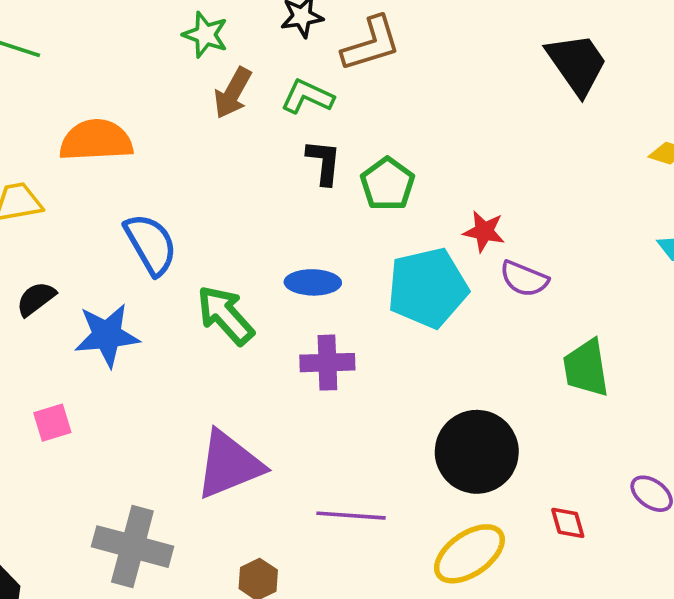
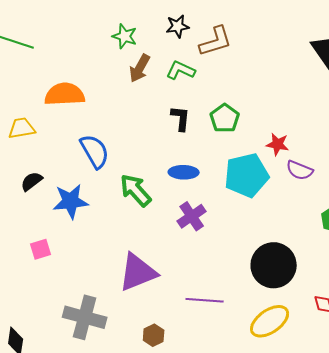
black L-shape: (324, 162) -> (181, 118), moved
purple cross: (327, 363) -> (192, 216), turned -32

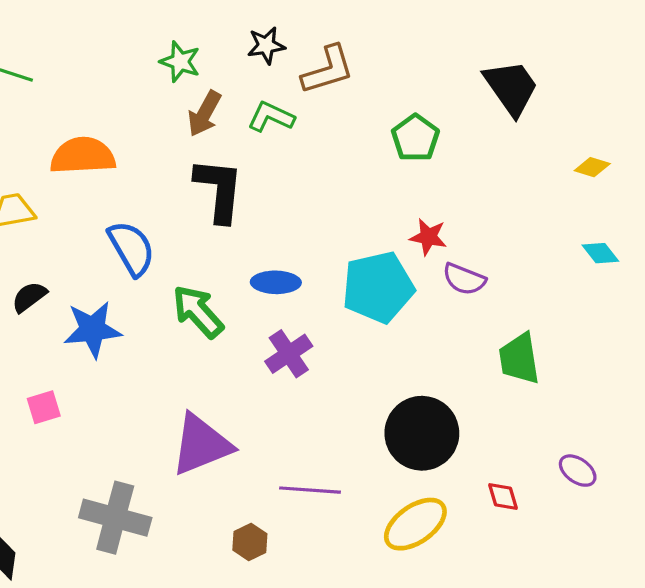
black L-shape: (181, 118) -> (219, 190), moved, size x1.6
green pentagon: (225, 118) -> (415, 138), moved
brown hexagon: (154, 335) -> (250, 542), moved

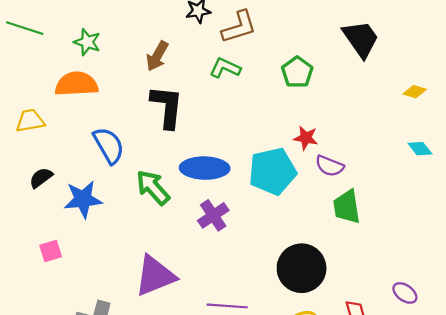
green star: (180, 62) -> (87, 42), moved
green L-shape: (271, 117) -> (225, 68), moved
blue ellipse: (276, 282) -> (205, 168), size x1.5
green trapezoid: (519, 359) -> (347, 207), moved

